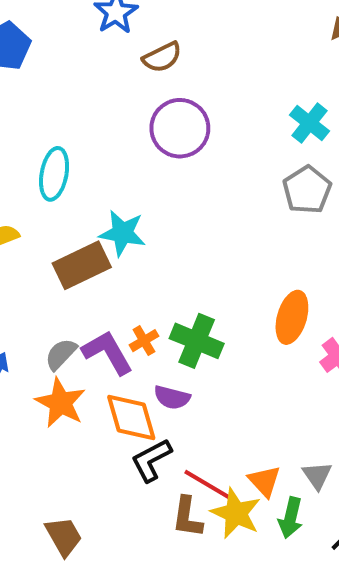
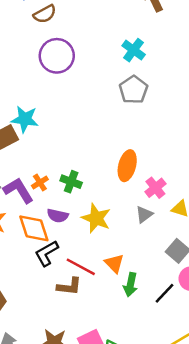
green cross: (197, 341) -> (71, 182), size x0.7
gray triangle: (317, 475) -> (144, 214), moved, turned 30
yellow star: (236, 513) -> (96, 218), moved
brown L-shape: (187, 517) -> (69, 286), turned -90

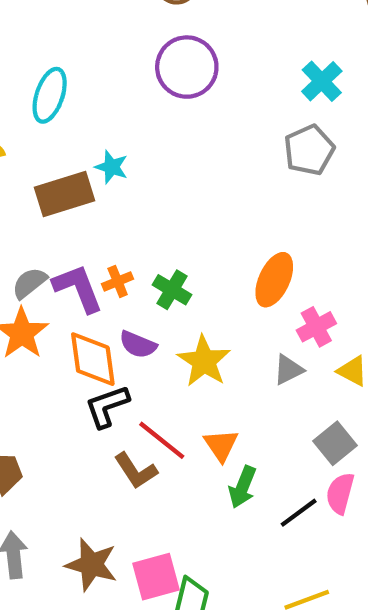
cyan star: (25, 119) -> (112, 167), size x0.7
brown L-shape: (69, 286) -> (136, 471), turned 40

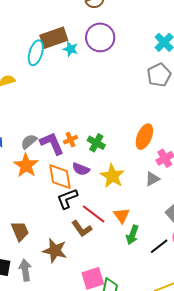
cyan star: (112, 167) -> (71, 49), moved
brown rectangle: (64, 194) -> (54, 38), moved
brown star: (91, 565) -> (55, 251), moved

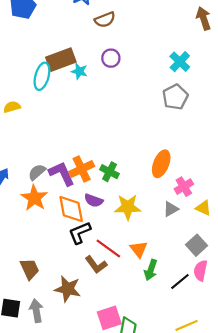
purple circle: (100, 37) -> (111, 58), size x0.6
orange cross: (70, 140) -> (82, 169), size x1.6
yellow star: (112, 176) -> (128, 207), turned -30

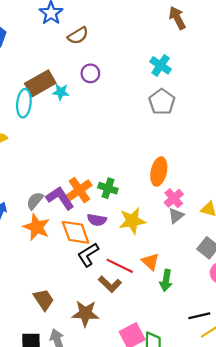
pink cross: (184, 187) -> (174, 198), moved
black line: (180, 281) -> (199, 316), moved, turned 36

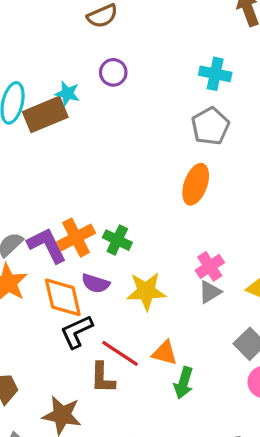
cyan cross: (161, 65) -> (215, 74), turned -30
brown rectangle: (40, 83) -> (45, 114), moved
orange ellipse: (159, 172) -> (196, 184), moved
orange triangle: (150, 262) -> (165, 353), turned -36
brown L-shape: (110, 284) -> (103, 378), turned 40

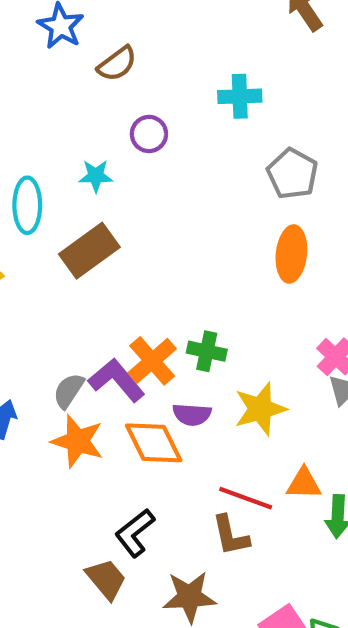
cyan cross: (215, 74) -> (240, 96), moved
brown rectangle: (45, 114) -> (89, 251), moved
black L-shape: (77, 332) -> (135, 533), moved

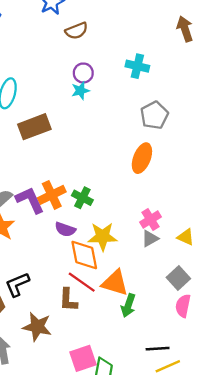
cyan star: (96, 176) -> (80, 91), moved, turned -30
orange diamond: (154, 443) -> (84, 255), moved
orange triangle: (304, 484) -> (115, 283), size x1.4

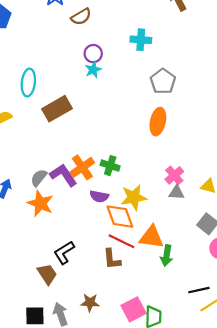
gray triangle: (150, 239) -> (176, 192), turned 42
brown star: (37, 327) -> (90, 303), moved, size x0.7

